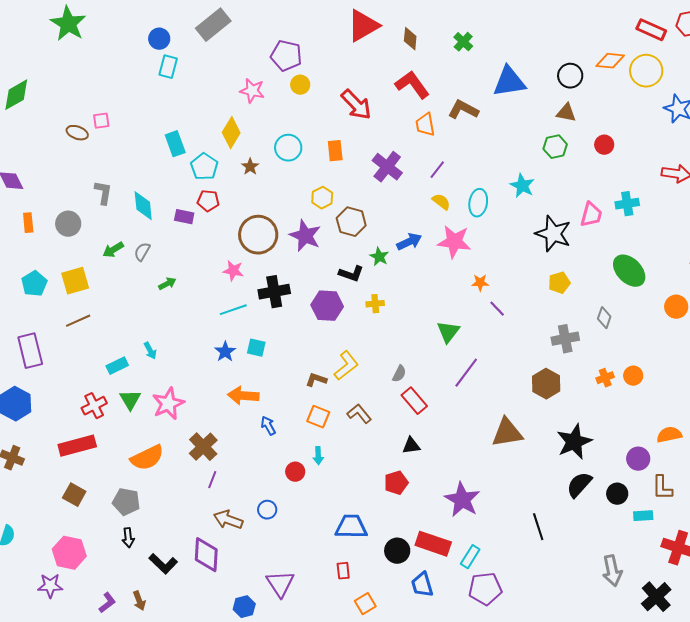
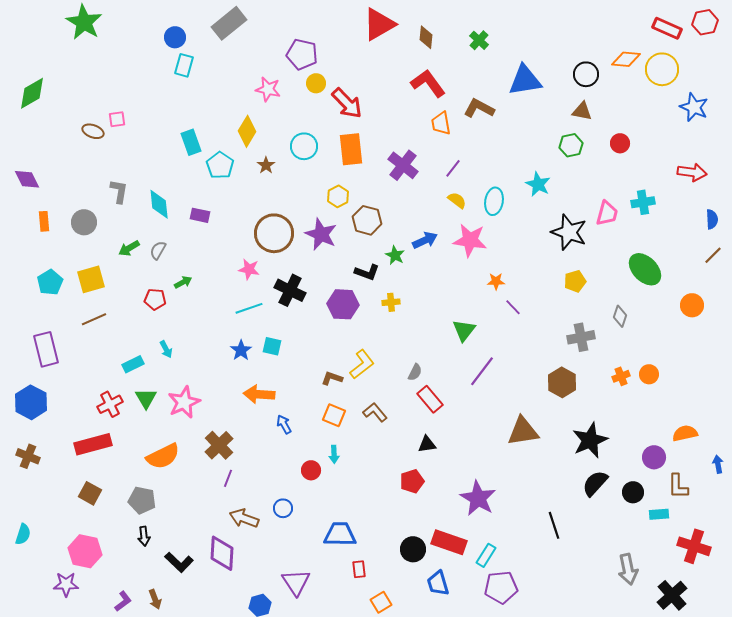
red arrow: (356, 105) -> (347, 103), moved
orange rectangle: (335, 151) -> (351, 149), size x1.5
red pentagon: (208, 201) -> (155, 299), moved
black cross: (274, 292) -> (290, 290), turned 36
blue trapezoid: (351, 527) -> (340, 534), moved

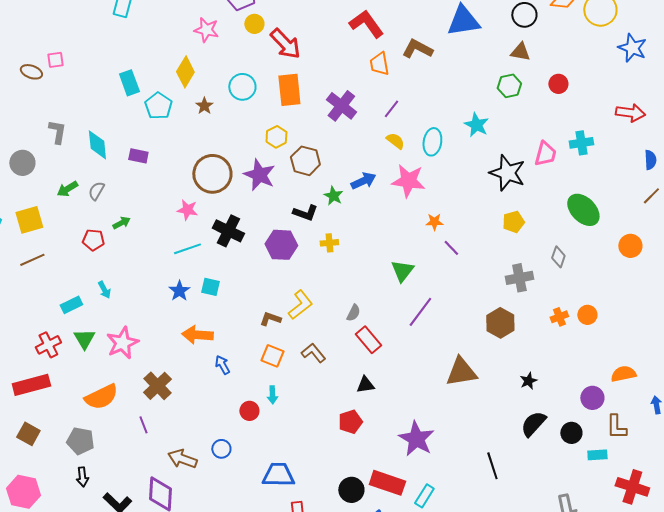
black star: (590, 440) -> (528, 381), size x0.5
purple line: (228, 478) -> (143, 425), moved, turned -42

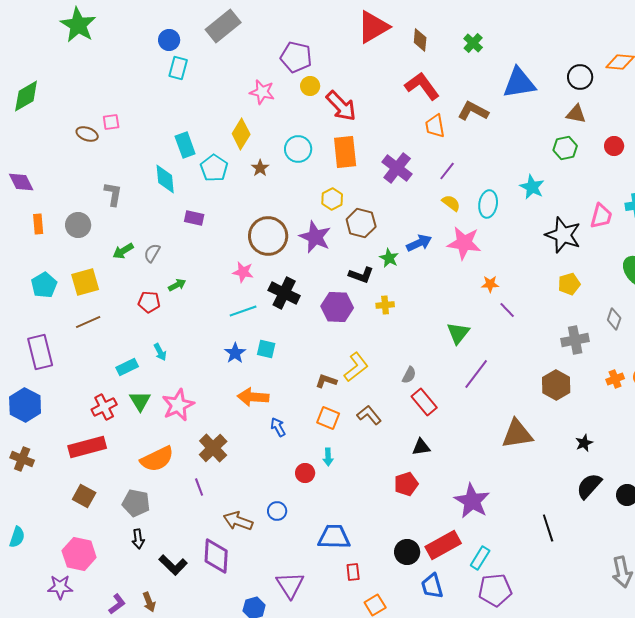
cyan diamond: (97, 145) -> (165, 179), moved
red rectangle: (387, 483) -> (443, 545), turned -48

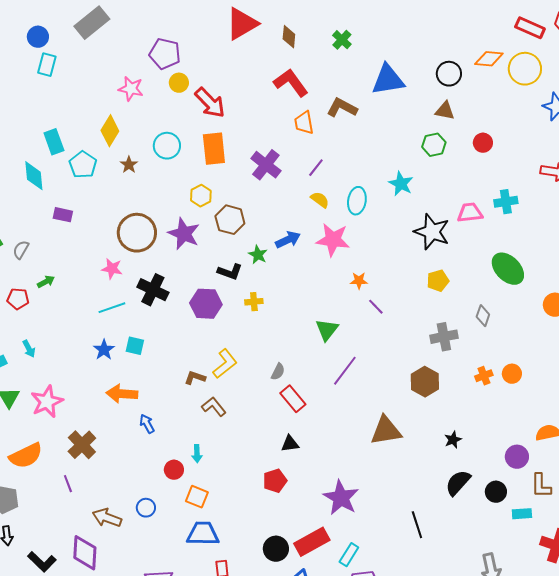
pink trapezoid: (601, 216) -> (470, 213), turned -112
brown L-shape: (369, 415) -> (214, 407), moved
orange square: (328, 418) -> (197, 497), moved

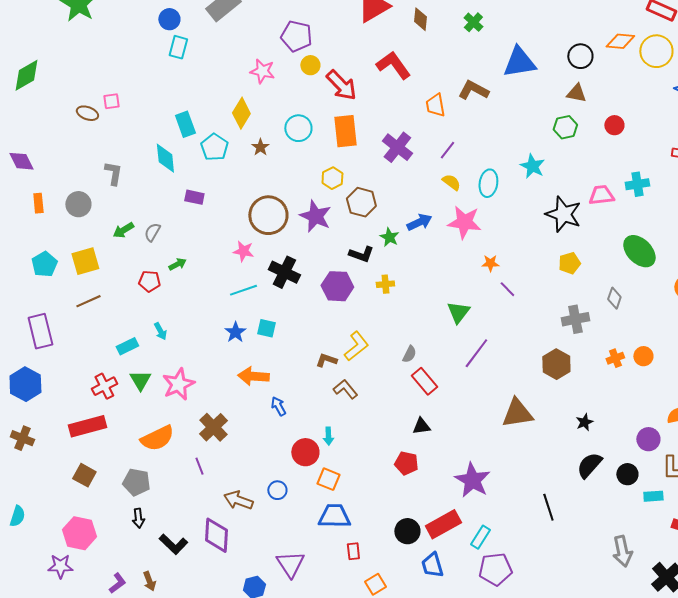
red L-shape: (291, 83) -> (393, 65), moved
red circle: (174, 470) -> (305, 452), size x1.4
red pentagon: (275, 481) -> (406, 463), turned 30

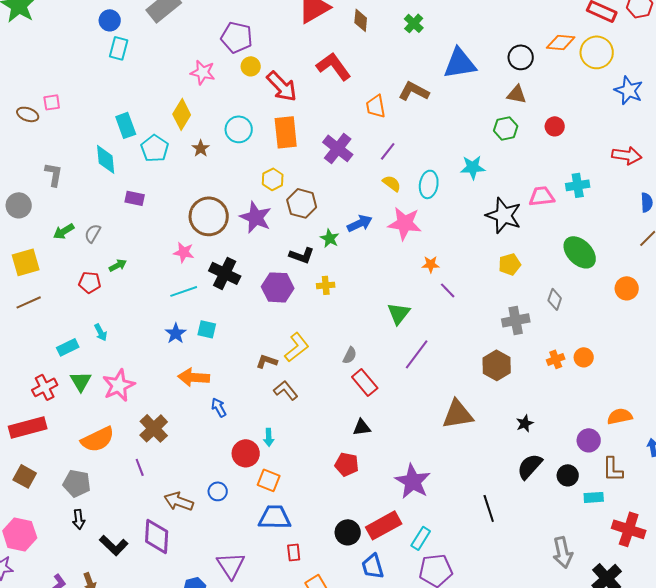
cyan star: (532, 166) -> (473, 167), turned -30

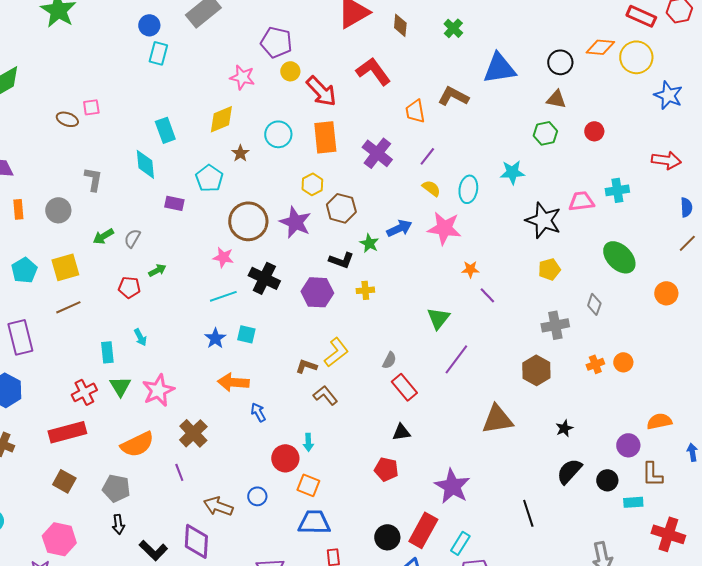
yellow diamond: (182, 114) -> (221, 119), turned 36
cyan pentagon: (155, 148) -> (209, 178), moved
cyan rectangle: (68, 347) -> (107, 352), turned -70
red rectangle: (384, 525) -> (423, 530), turned -32

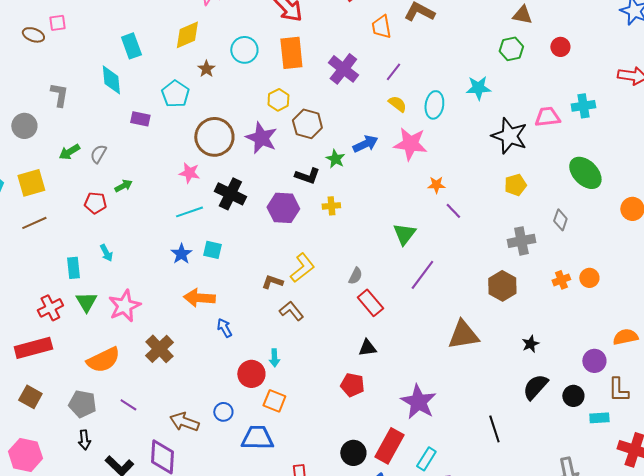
purple line: (179, 472) -> (128, 405), moved, turned -36
blue trapezoid: (314, 522) -> (257, 438), moved

